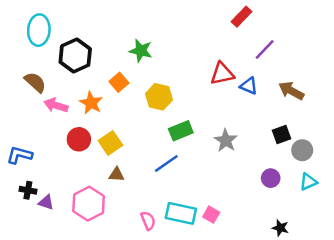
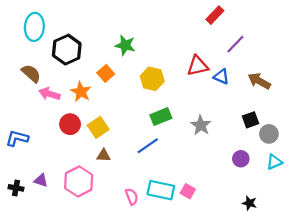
yellow hexagon: (159, 97) -> (152, 79), moved
black cross: (28, 190) -> (16, 188), moved

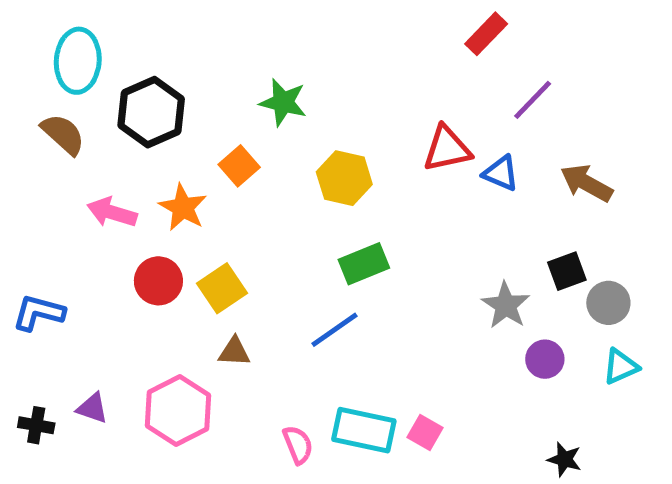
brown semicircle: (31, 73) -> (63, 134), moved
gray star: (201, 125) -> (506, 305), moved

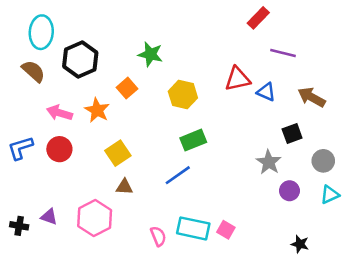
purple line: (533, 100) -> (283, 53), turned 60
black square: (567, 271) -> (292, 134), moved
red circle: (158, 281) -> (59, 149), moved
blue L-shape: (39, 313) -> (20, 148), moved, turned -32

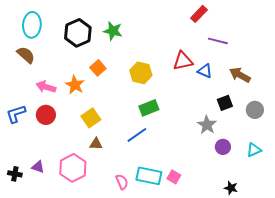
green star: (150, 54) -> (113, 31), moved
black hexagon: (80, 59) -> (78, 33), moved
gray circle: (323, 161) -> (255, 110), moved

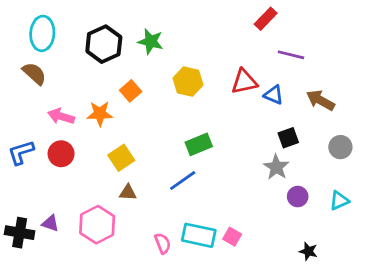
yellow hexagon: (141, 73) -> (188, 82), moved
orange star: (75, 85) -> (100, 114), turned -30
black square: (225, 103) -> (288, 138), moved
black cross: (15, 174) -> (20, 233), size x1.5

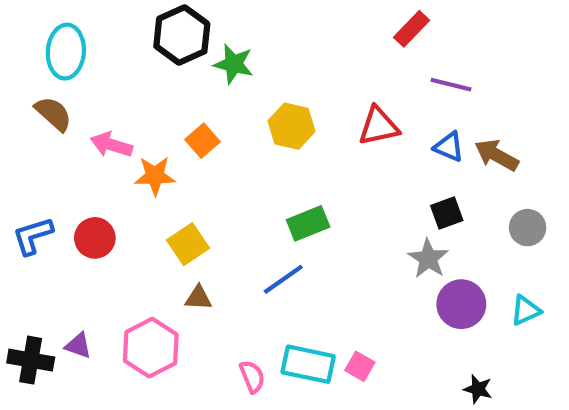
black hexagon: (104, 44) -> (182, 35), moved
blue triangle: (274, 95) -> (449, 147), moved
pink arrow: (61, 116) -> (111, 145), moved
purple circle: (298, 197) -> (461, 304), size x1.5

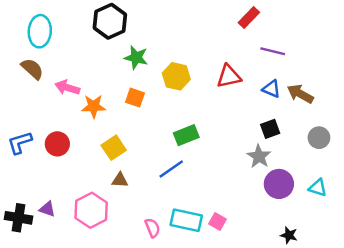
green star: (234, 64) -> (136, 58), moved
orange square: (203, 141) -> (135, 98), moved, turned -30
cyan triangle: (525, 310) -> (318, 188), turned 42

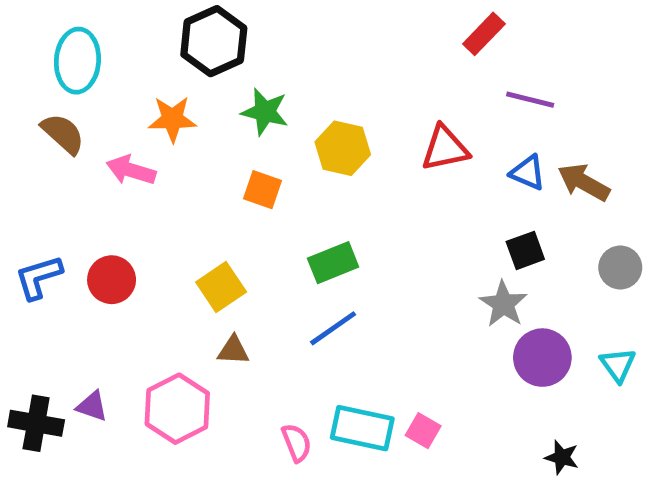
orange star: (94, 106) -> (172, 119), moved
green rectangle: (186, 135) -> (333, 263), moved
cyan triangle: (318, 188) -> (618, 365), turned 36

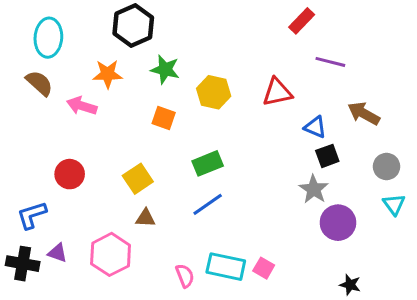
blue triangle: (528, 173) -> (315, 127), moved
blue L-shape: (39, 277) -> (32, 215), moved
cyan triangle: (618, 365) -> (394, 204), moved

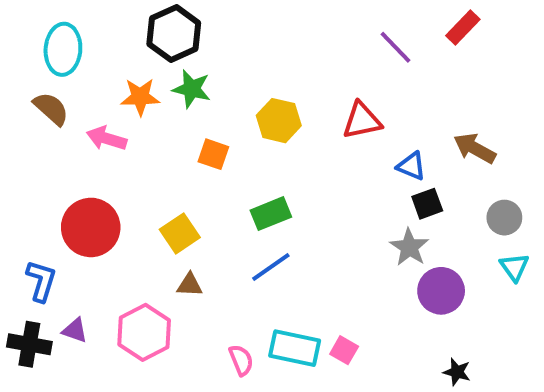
red rectangle: (302, 21) -> (463, 28), moved
purple line: (330, 62) -> (396, 47), moved, turned 32
green star: (165, 69) -> (192, 89), moved
red circle: (70, 174) -> (91, 227), size x1.5
blue L-shape: (32, 215) -> (41, 281), turned 124

